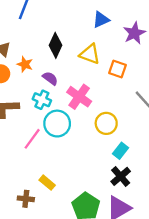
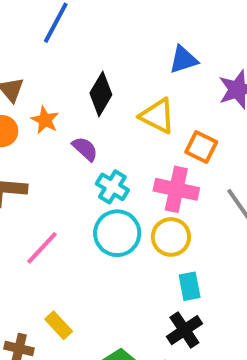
pink cross: (79, 97) -> (176, 189), moved, turned -30
cyan cross: (42, 100) -> (112, 187), moved
cyan circle: (57, 124) -> (117, 233), moved
cyan rectangle: (120, 151) -> (190, 286), turned -56

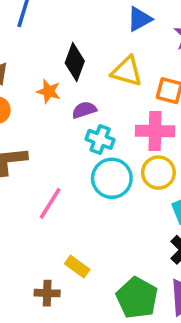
orange star: (45, 120) -> (49, 91), moved
purple semicircle: (85, 149) -> (84, 110), moved, turned -50

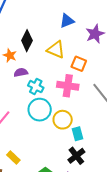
purple semicircle: (84, 110) -> (21, 72), moved
yellow circle: (158, 173) -> (63, 120), moved

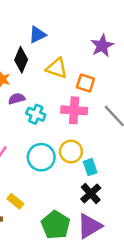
blue triangle: (67, 21) -> (37, 35), moved
cyan circle: (40, 110) -> (41, 157), moved

